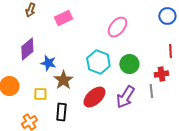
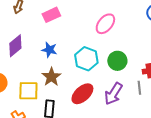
blue star: (48, 63) -> (49, 50), moved
yellow square: (40, 94) -> (28, 91), size x1.5

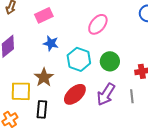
blue star: (49, 50) -> (51, 43), moved
gray line: (139, 88) -> (132, 96), moved

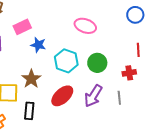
pink rectangle: (44, 15) -> (22, 27), moved
pink ellipse: (98, 24) -> (85, 26), turned 70

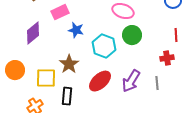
green circle: (97, 63) -> (132, 35), moved

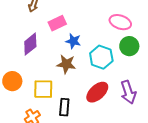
brown star: (69, 64) -> (66, 64), moved, turned -30
purple arrow: (131, 81) -> (128, 92), turned -50

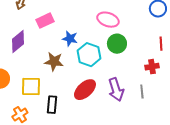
blue star: (73, 41) -> (70, 39), moved

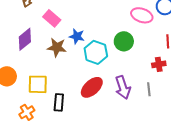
pink ellipse: (108, 20) -> (142, 15), moved
pink rectangle: (45, 21) -> (52, 18), turned 66
brown star: (54, 62) -> (57, 47), moved

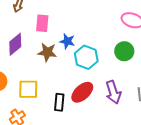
pink rectangle: (52, 18) -> (42, 23), turned 54
green circle: (124, 41) -> (124, 51), moved
black rectangle: (59, 102) -> (59, 102), moved

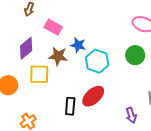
pink rectangle: (42, 23) -> (53, 27), turned -66
yellow square: (28, 89) -> (39, 74), moved
purple arrow: (113, 92) -> (131, 115), moved, size x0.7

